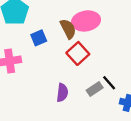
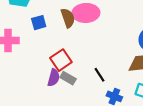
red square: (78, 53) -> (61, 60), moved
gray rectangle: (95, 89) -> (68, 78), moved, turned 56

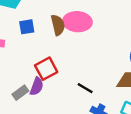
black line: (99, 75) -> (85, 88), turned -32
gray rectangle: (68, 78) -> (20, 93), moved, turned -72

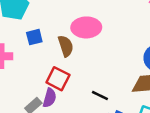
brown semicircle: (58, 25) -> (66, 46), moved
red square: (46, 69) -> (58, 79), turned -30

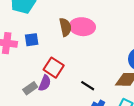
blue square: (34, 37) -> (32, 40), moved
brown semicircle: (66, 46) -> (65, 27), moved

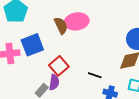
blue square: (32, 40) -> (32, 45), size x1.6
red square: (54, 68) -> (59, 66), turned 30

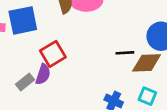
black line: (95, 75) -> (125, 53), moved, turned -32

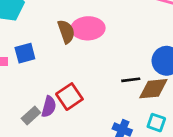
blue square: (23, 20) -> (25, 53), size x0.7
red square: (53, 54) -> (69, 97), moved

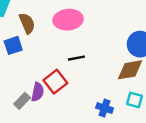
brown semicircle: (66, 32) -> (27, 23), moved
black line: (131, 80) -> (76, 58), moved

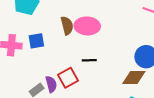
brown semicircle: (27, 23) -> (67, 26), moved
purple semicircle: (38, 92) -> (51, 84), turned -35

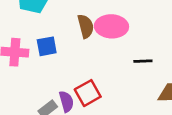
black line: (89, 60) -> (143, 61), moved

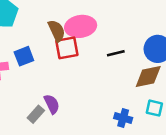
red square: (88, 93) -> (67, 48), moved, turned 30

